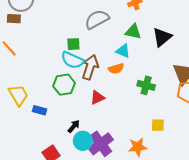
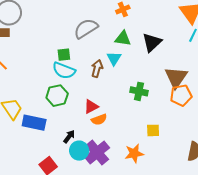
cyan triangle: (123, 51) -> (114, 58), turned 42
brown arrow: (90, 67) -> (97, 68), moved, size x0.7
orange semicircle: (116, 69) -> (99, 119), moved
blue rectangle: (40, 110) -> (34, 123), size x1.6

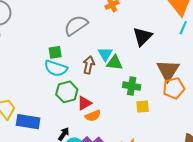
green triangle: (123, 38) -> (115, 63), moved
green hexagon: (57, 96) -> (67, 92), moved
yellow square: (153, 130) -> (143, 107), moved

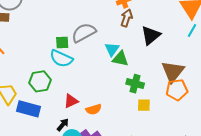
gray semicircle: (76, 25) -> (84, 33), moved
brown arrow: (89, 65) -> (127, 18), moved
green hexagon: (67, 92) -> (40, 81), moved
red triangle: (84, 103) -> (71, 101), moved

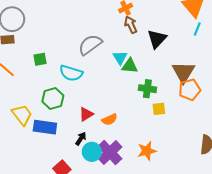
brown arrow: (127, 18) -> (131, 25), turned -36
green square: (62, 43) -> (40, 59), moved

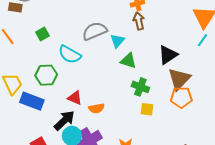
black triangle: (157, 39) -> (168, 55), moved
cyan triangle: (120, 58) -> (117, 41), moved
green square: (40, 59) -> (43, 34), turned -32
red triangle: (86, 114) -> (75, 98), turned 42
black arrow: (81, 139) -> (64, 120), size x1.6

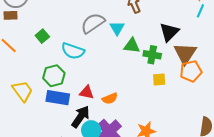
green cross: (140, 87) -> (152, 55), moved
blue rectangle: (32, 101) -> (58, 98), moved
yellow square: (147, 109) -> (159, 79), moved

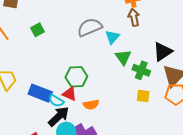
green triangle: (132, 46) -> (123, 57), turned 36
cyan semicircle: (73, 51) -> (56, 101), moved, size x0.7
green hexagon: (54, 76) -> (76, 77), moved

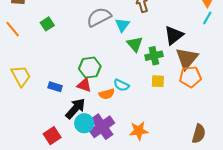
green cross: (141, 70) -> (154, 56), turned -30
blue rectangle: (40, 93) -> (55, 87), size x0.6
cyan semicircle: (56, 101) -> (121, 85), moved

